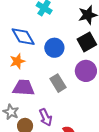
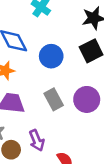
purple circle: (86, 71) -> (87, 99), moved

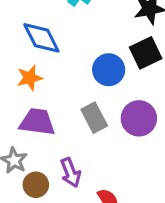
blue circle: (51, 56) -> (109, 70), moved

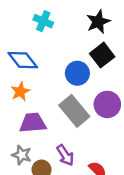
gray rectangle: (94, 118) -> (74, 111), size x1.4

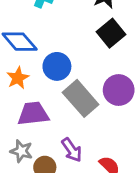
blue circle: (77, 73) -> (57, 66), moved

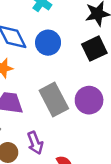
blue circle: (57, 66) -> (48, 43), moved

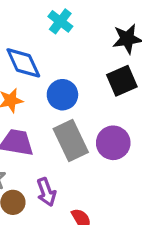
blue circle: (48, 43) -> (62, 95), moved

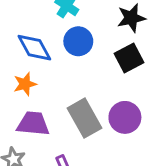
blue circle: (62, 95) -> (78, 41), moved

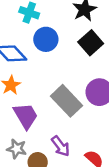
purple trapezoid: (33, 124) -> (26, 116), turned 68

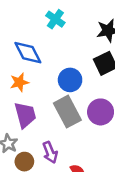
blue circle: (46, 39) -> (70, 80), moved

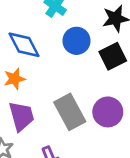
blue circle: (70, 80) -> (76, 41), moved

